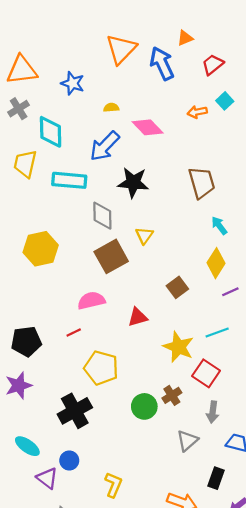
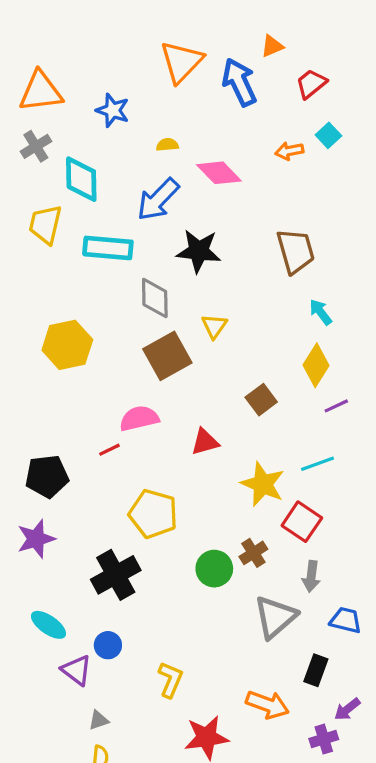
red line: (74, 333) -> (109, 450), moved
gray triangle: (187, 441) -> (275, 617), size x1.4

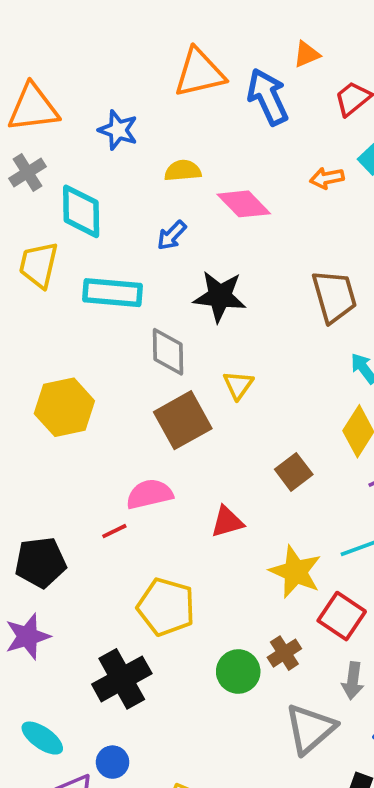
orange triangle: (181, 62) -> (199, 73), turned 33
yellow semicircle: (167, 145) -> (183, 171), size x1.4
blue arrow: (158, 199) -> (172, 235), size x0.6

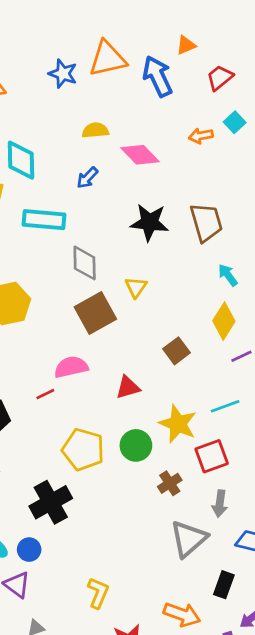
blue star: (118, 130) -> (63, 74), moved
black star: (220, 296) -> (149, 222), moved
red square: (342, 616) -> (212, 456), turned 36
green circle: (238, 672) -> (136, 445), moved
blue circle: (113, 762) -> (29, 550), moved

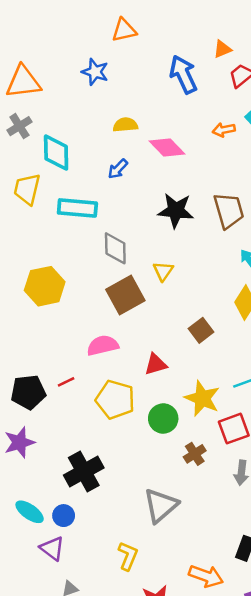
orange triangle: (186, 45) -> (222, 49), moved
orange triangle: (108, 59) -> (124, 30), moved, size x0.7
red line: (45, 394) -> (66, 382), moved
yellow pentagon: (83, 450) -> (115, 400), moved
gray triangle: (189, 539) -> (161, 505), moved

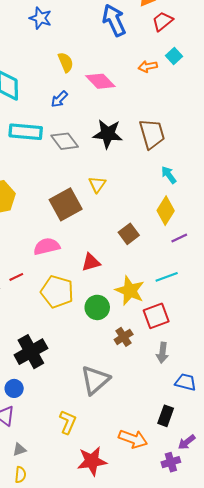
yellow semicircle: (125, 125) -> (66, 62), turned 72
gray diamond: (115, 248) -> (65, 141), moved, turned -36

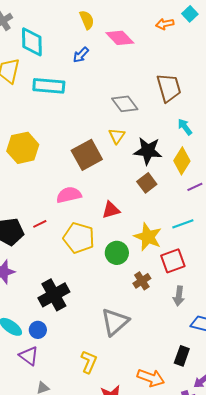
black star: (108, 134) -> (148, 151), moved
gray diamond: (65, 141) -> (125, 104), moved

